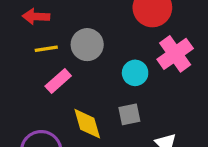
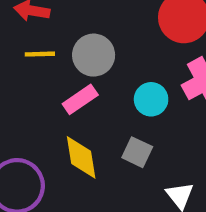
pink rectangle: (58, 81) -> (80, 99), moved
gray square: (129, 114) -> (137, 152), turned 30

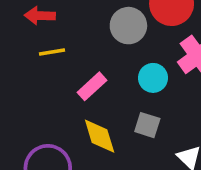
gray circle: (94, 55) -> (128, 26), moved

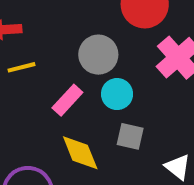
gray circle: (128, 26) -> (98, 55), moved
cyan circle: (153, 78) -> (117, 94), moved

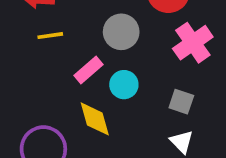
cyan circle: (117, 94) -> (124, 85), moved
gray square: (130, 136) -> (181, 102), moved

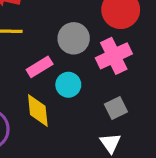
pink cross: (193, 43) -> (114, 56), moved
gray square: (181, 102) -> (116, 108), turned 35

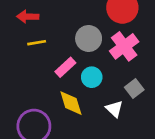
white triangle: (110, 143) -> (114, 109), moved

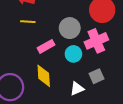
cyan circle: (92, 77) -> (73, 54), moved
white triangle: (114, 109) -> (77, 89), turned 40

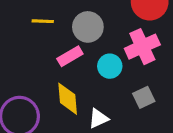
gray circle: (70, 28) -> (88, 27), moved
white triangle: (77, 89) -> (98, 118), moved

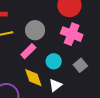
pink cross: (142, 47) -> (72, 34), turned -30
cyan circle: (110, 66) -> (54, 61), moved

